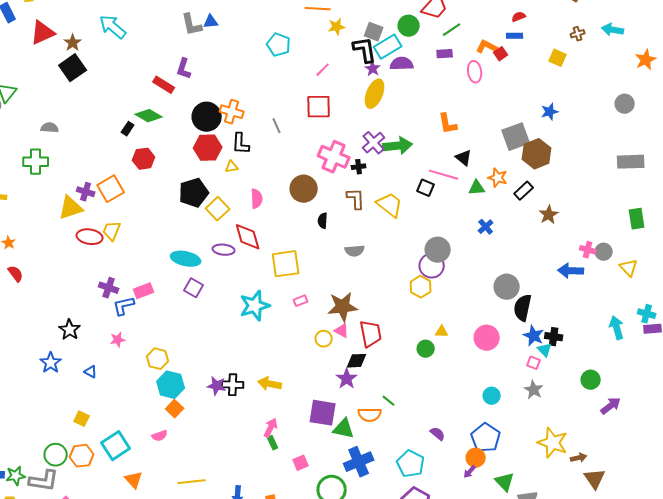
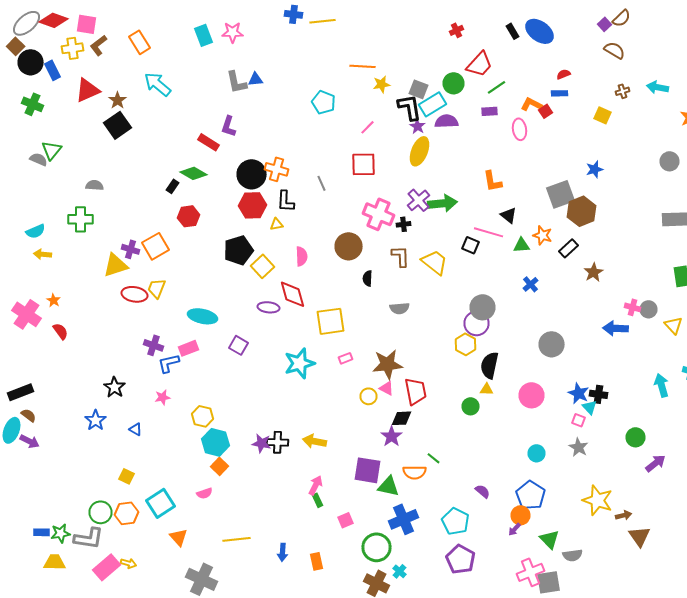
cyan ellipse: (186, 259) -> (202, 316), moved
black semicircle: (523, 308) -> (490, 365), moved

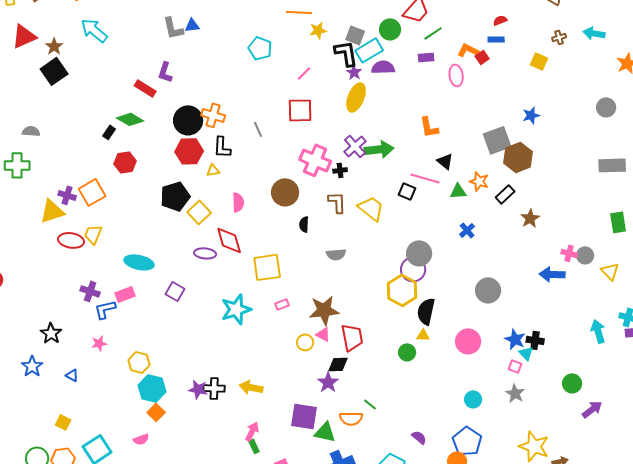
yellow hexagon: (466, 344) -> (402, 290), size x1.4

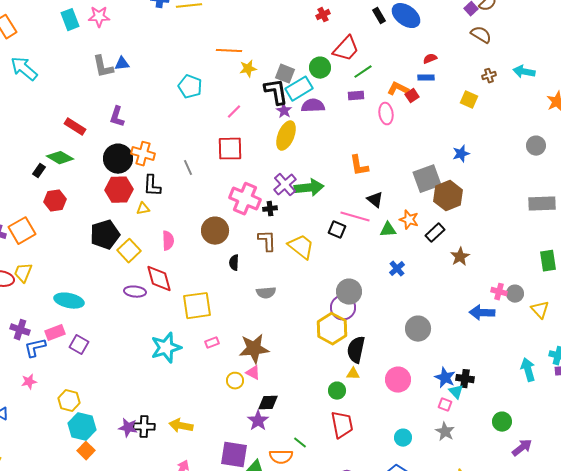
purple L-shape: (165, 72) -> (117, 117), moved
purple square: (175, 291) -> (79, 345), moved
red trapezoid: (352, 337) -> (342, 425), moved

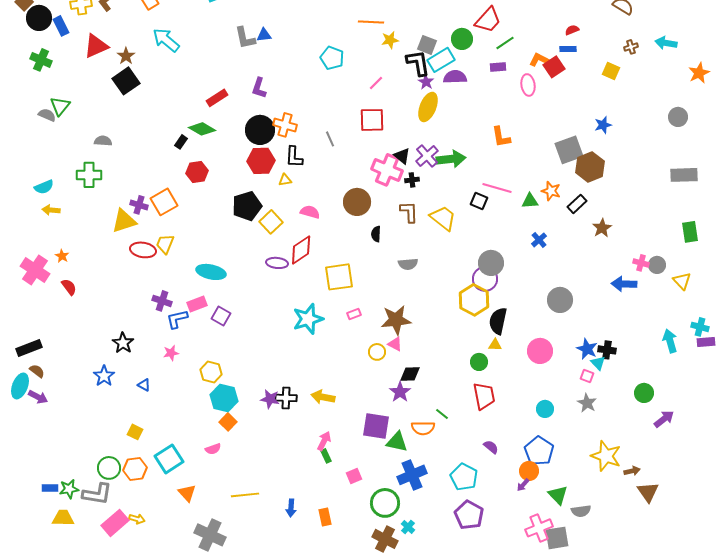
red square: (412, 96) -> (554, 67), size x1.5
red rectangle: (75, 127) -> (217, 98), turned -65
black triangle: (375, 200) -> (402, 156), moved
pink semicircle: (168, 241) -> (310, 212), turned -72
red diamond: (159, 279) -> (301, 250), turned 72

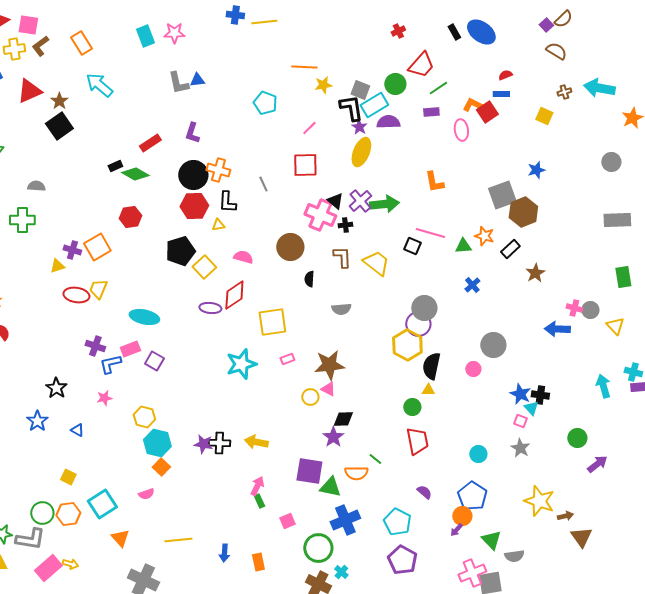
cyan arrow: (666, 43) -> (599, 88), size x1.4
black rectangle: (181, 142) -> (115, 166), moved, turned 32
yellow triangle: (124, 221) -> (57, 266), size x0.6
pink circle: (540, 351) -> (473, 369), moved, size x0.6

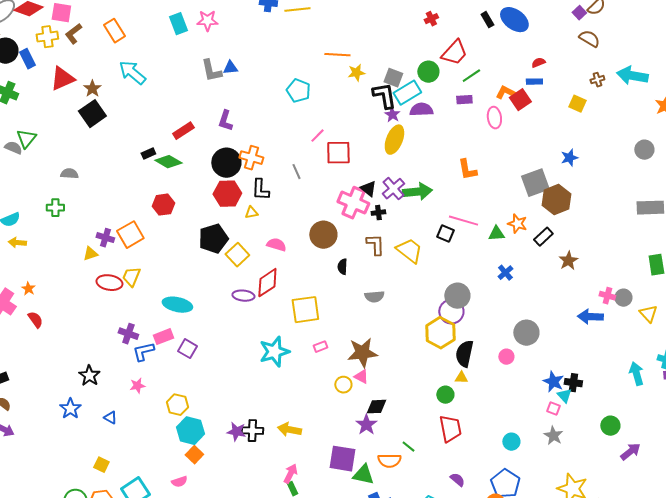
pink line: (309, 128) -> (317, 136), moved
green cross: (22, 220) -> (55, 208), size x0.7

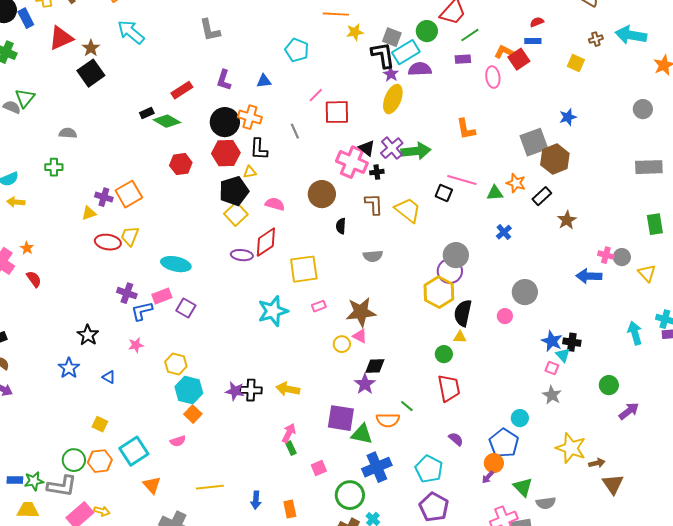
blue triangle: (230, 68) -> (264, 81), moved
red hexagon: (163, 205) -> (181, 164), moved
black pentagon: (213, 239) -> (234, 191), moved
cyan circle: (511, 442) -> (520, 418), moved

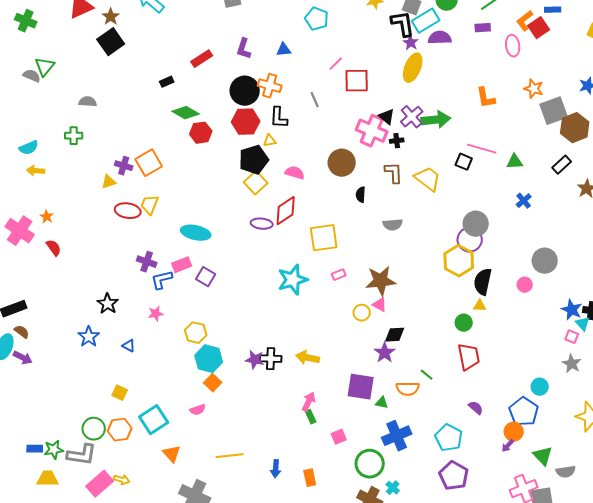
orange L-shape: (505, 52) -> (525, 21), turned -65
green diamond: (167, 121) -> (186, 113), moved
orange star: (516, 183) -> (534, 89), moved
green triangle: (362, 434) -> (382, 403), size x0.6

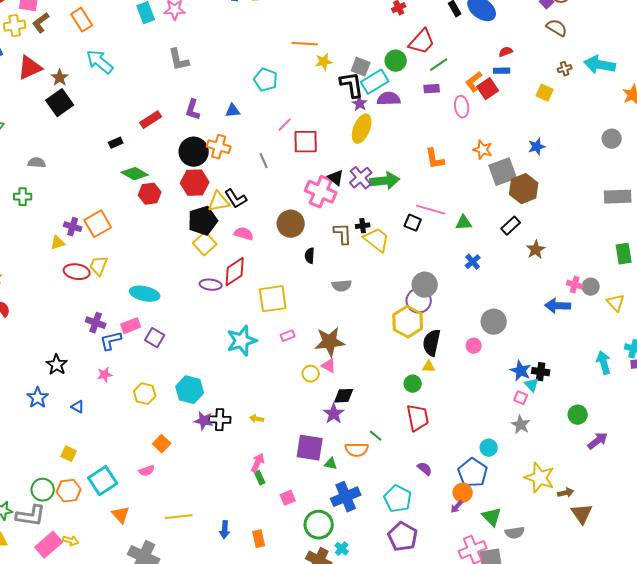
black L-shape: (279, 118) -> (236, 199), moved, turned -35
yellow triangle: (270, 141) -> (219, 202), size x1.6
black cross: (397, 141) -> (363, 226), moved
yellow arrow: (308, 358) -> (257, 419), size x0.6
cyan hexagon: (209, 359) -> (190, 390), moved

